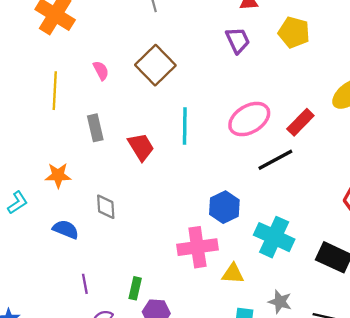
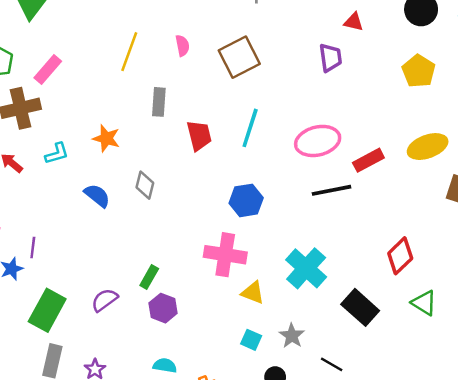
yellow pentagon: (294, 32) -> (419, 71), moved
blue hexagon: (224, 207) -> (246, 200), moved
purple line: (85, 284) -> (33, 247), moved

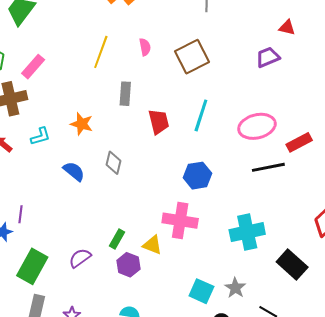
purple trapezoid: (330, 58) -> (268, 57), turned -105
cyan cross: (306, 268) -> (247, 232), turned 36
yellow triangle: (253, 293) -> (152, 245), moved
cyan square: (251, 340) -> (201, 291), size x1.4

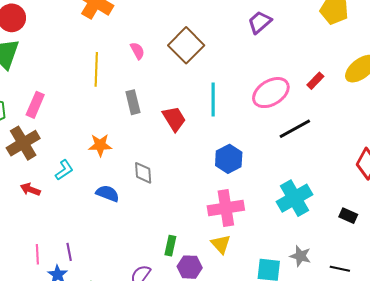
red rectangle: (299, 142) -> (315, 81), moved, size x0.7
yellow triangle: (152, 245) -> (221, 244), moved, turned 45
black rectangle: (292, 265) -> (348, 216), size x0.6

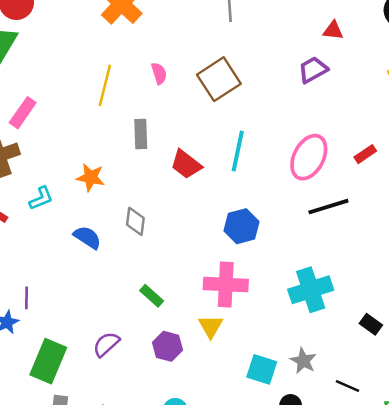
pink ellipse: (271, 93) -> (309, 157), turned -42
red trapezoid: (174, 119) -> (186, 164), turned 148
green rectangle: (170, 246) -> (152, 296), moved, turned -72

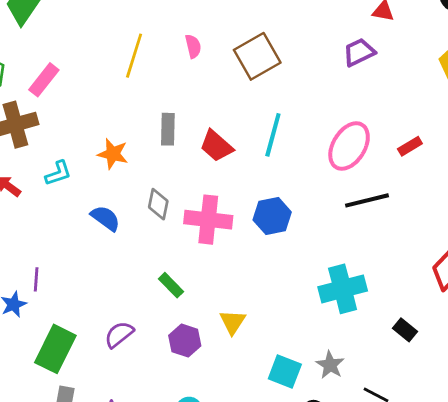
gray rectangle: (141, 134) -> (168, 129), moved
pink cross: (226, 284) -> (208, 220), moved

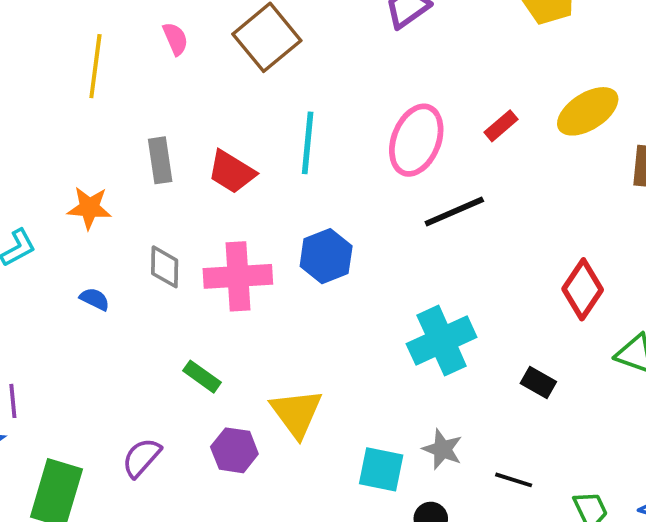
blue semicircle: (105, 218) -> (95, 299), size x0.7
yellow triangle: (233, 322) -> (296, 413), size x1.4

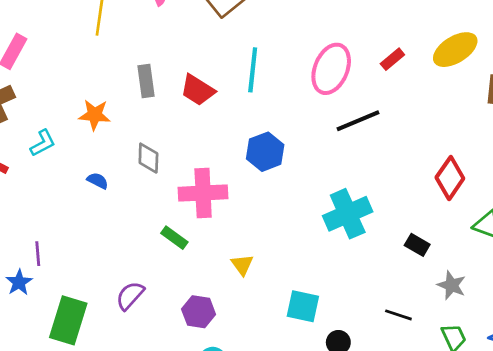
pink cross: (238, 276) -> (203, 193), moved
yellow triangle: (296, 413) -> (242, 265), size x0.6
gray star: (442, 449) -> (452, 285), moved
purple hexagon: (234, 450) -> (199, 312), moved

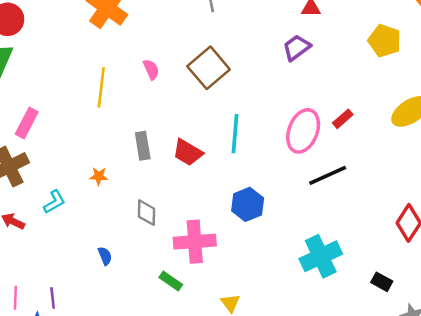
red rectangle: (392, 59) -> (343, 119), moved
orange star: (95, 115) -> (99, 176), size x0.7
blue semicircle: (98, 181) -> (105, 256), moved, turned 42

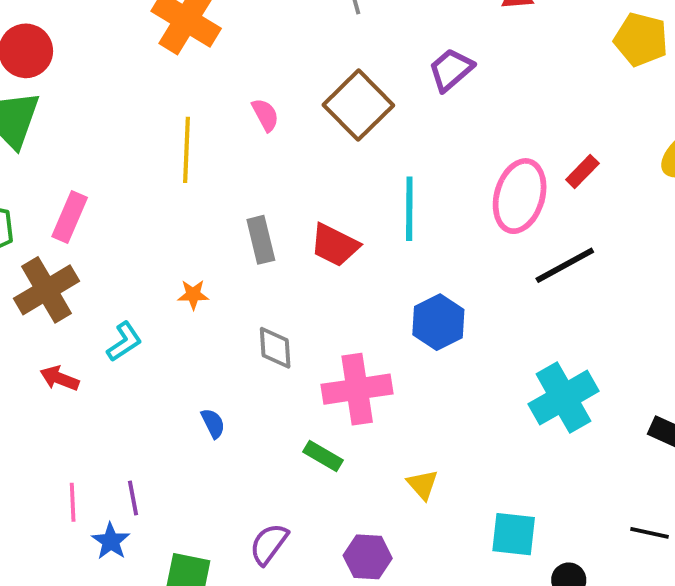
purple trapezoid: (297, 48) -> (451, 70), moved

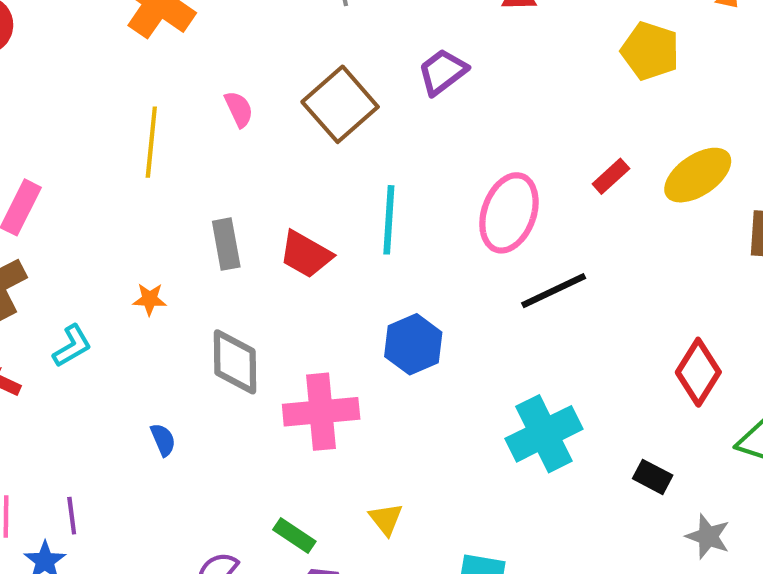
red rectangle: (582, 172) -> (611, 176), moved
gray diamond: (275, 348) -> (235, 362), size x1.4
green rectangle: (323, 456) -> (294, 536), moved

